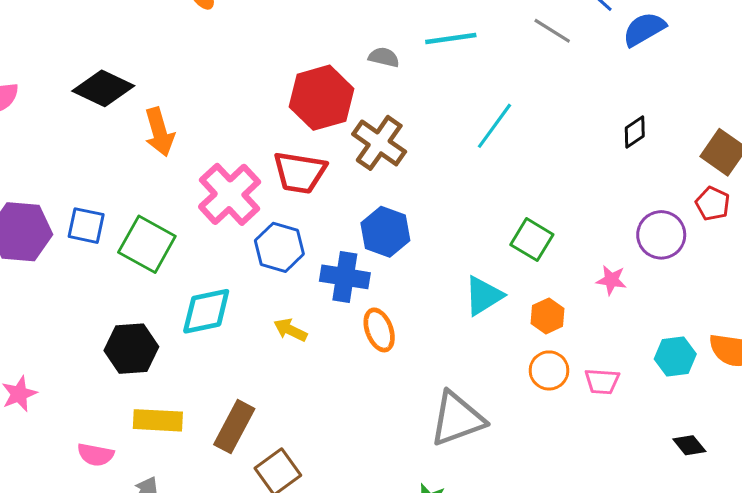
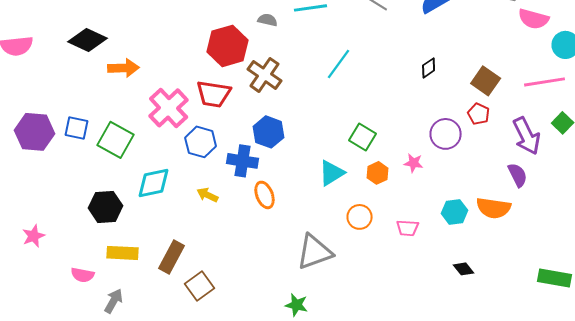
orange arrow: (159, 132) -> (124, 68), turned -76
orange hexagon: (547, 316) -> (378, 173), moved
orange circle: (549, 370) -> (360, 217), moved

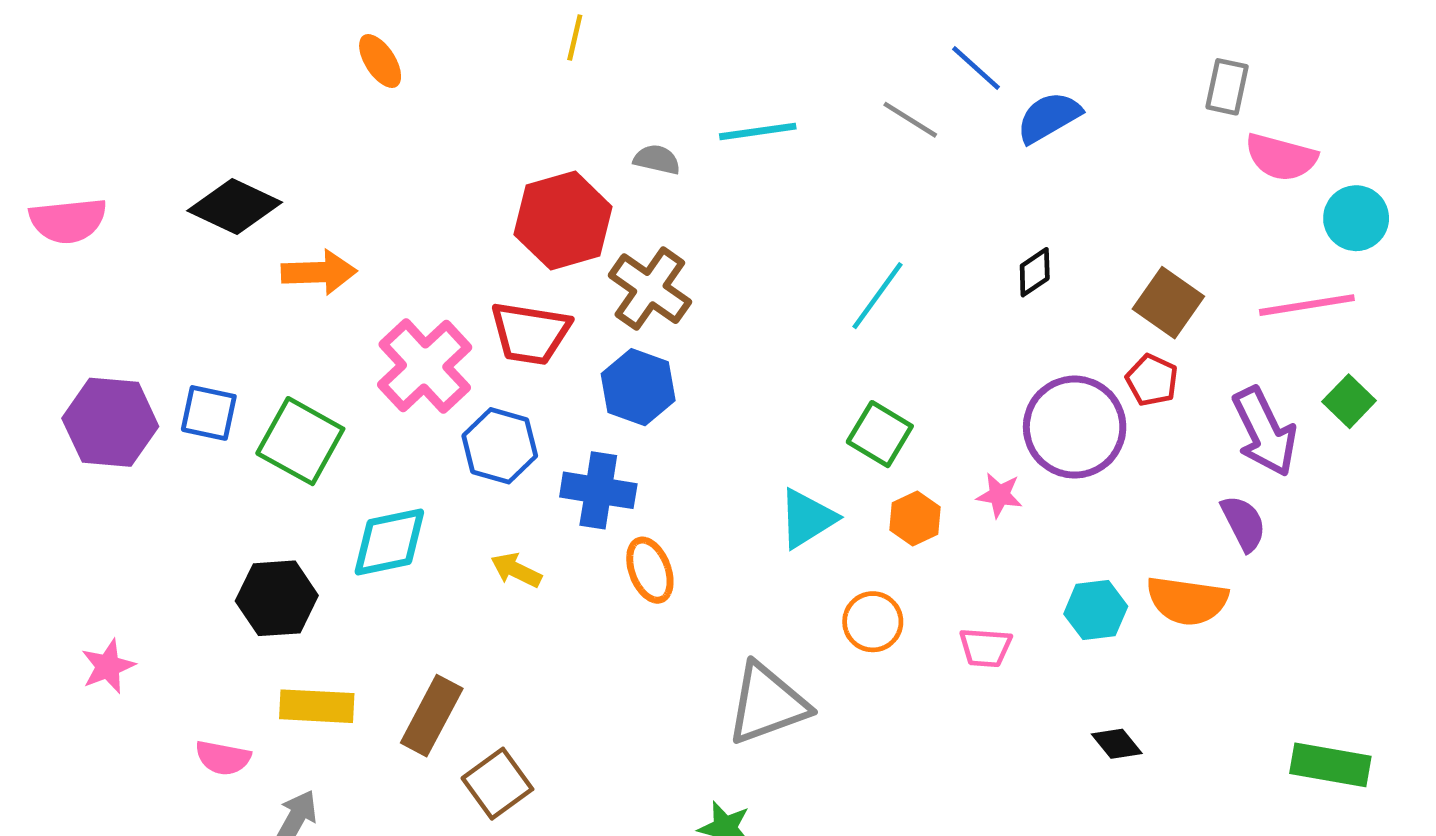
cyan line: (339, 64) -> (877, 296), moved
blue hexagon: (269, 132) -> (638, 387), moved
purple circle: (446, 134) -> (1075, 427), size x1.4

